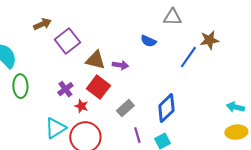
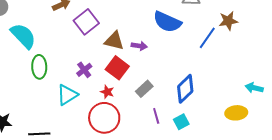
blue semicircle: (148, 41) -> (167, 22), size x1.8
red star: (81, 106) -> (107, 92), moved
cyan triangle: (55, 128) -> (67, 95), moved
yellow ellipse: (236, 132) -> (236, 113), moved

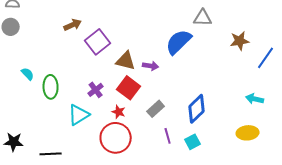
blue semicircle: (167, 22) -> (179, 42), turned 112
cyan semicircle: (23, 36) -> (28, 74), moved, size x0.5
blue line: (207, 38) -> (266, 58), moved
cyan arrow: (254, 88) -> (255, 99), moved

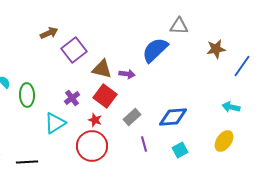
blue diamond: (197, 109) -> (173, 117), turned 40
yellow ellipse: (248, 133) -> (224, 141), turned -50
cyan square: (193, 142) -> (180, 150), moved

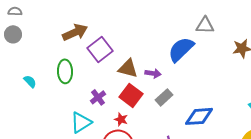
brown arrow: (49, 33) -> (75, 32), size x1.4
green ellipse: (27, 95) -> (65, 71), moved
gray rectangle: (132, 117) -> (164, 97), moved

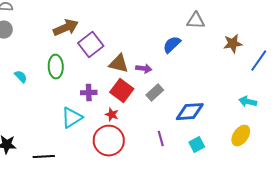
blue semicircle: (181, 49) -> (172, 45), size x0.7
purple cross: (98, 97) -> (89, 93), turned 35

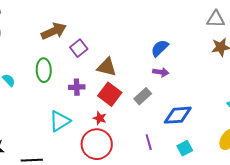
gray triangle: (196, 21) -> (216, 19), moved
purple square: (91, 45) -> (79, 48), size x0.7
purple arrow: (144, 69) -> (161, 72), moved
purple cross: (89, 93) -> (77, 87), moved

